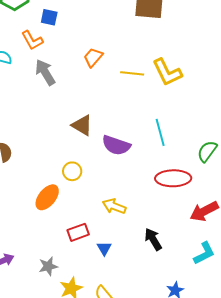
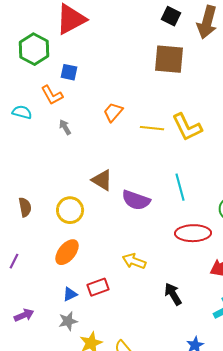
gray arrow: (45, 72) -> (65, 127), size x0.6
yellow circle: (72, 171) -> (70, 210), moved, size x1.4
blue triangle: (104, 248) -> (70, 294), moved, turned 35

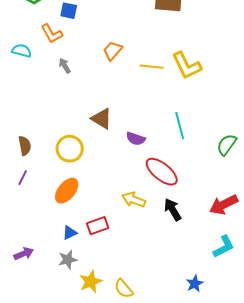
purple semicircle: (136, 200) -> (136, 139), size x0.7
red ellipse: (193, 233) -> (162, 172), moved, turned 40
purple line: (14, 261) -> (23, 178), moved
black arrow: (173, 294) -> (173, 210), moved

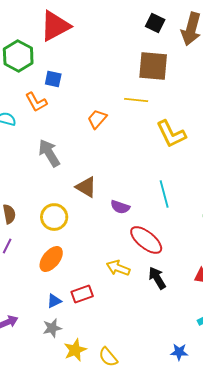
gray arrow: (65, 66) -> (49, 153), moved, size x1.8
yellow line: (152, 67) -> (136, 100), moved
blue star: (195, 284) -> (179, 352), turned 30

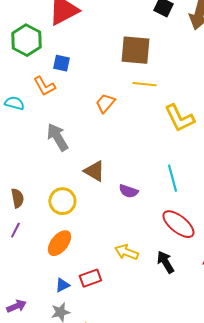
brown square: (153, 66) -> (135, 50), moved
red ellipse: (146, 240) -> (178, 224), moved

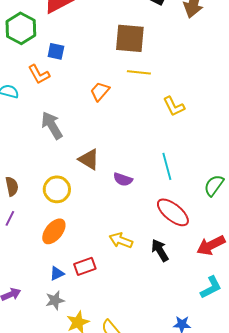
yellow L-shape: (179, 118) -> (174, 106), size x0.7

